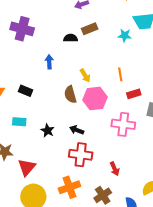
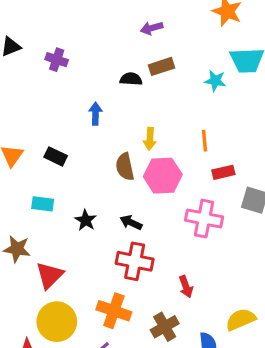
purple cross: (22, 29) -> (57, 60), size x0.6
yellow arrow: (85, 76) -> (150, 139), turned 32
orange cross: (69, 187) -> (114, 311), turned 35

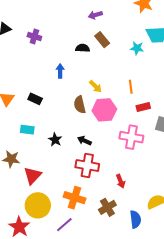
brown rectangle: (161, 66) -> (102, 40), turned 70
yellow arrow: (150, 139) -> (95, 86), turned -48

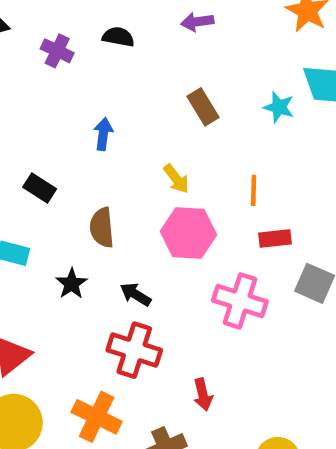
brown rectangle: (102, 40) -> (203, 107), moved
black semicircle: (83, 48) -> (118, 37), moved
brown semicircle: (80, 105) -> (102, 228), moved

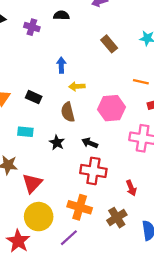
yellow arrow: (176, 179) -> (77, 86), moved, turned 133
orange line: (254, 190) -> (141, 82), turned -70

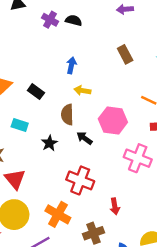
black semicircle: (61, 15) -> (74, 20), moved
black arrow: (90, 143) -> (84, 138), moved
red triangle: (32, 183) -> (15, 179), turned -35

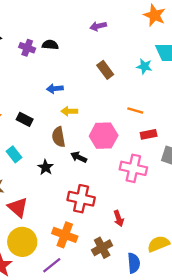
blue arrow: (71, 65) -> (55, 89), turned -98
cyan rectangle: (20, 125) -> (14, 154), turned 42

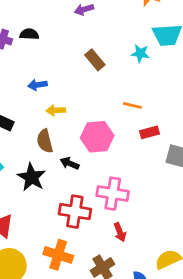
black star: (46, 167) -> (32, 177), size x1.5
pink cross: (133, 168) -> (113, 194), moved

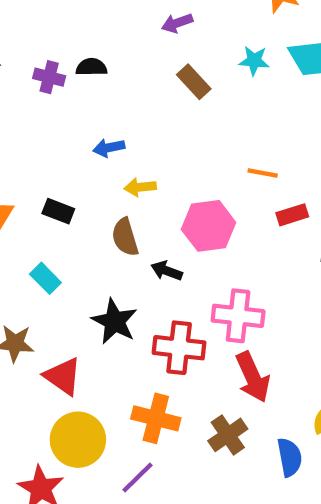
cyan star: (140, 53) -> (254, 61), moved
brown rectangle: (95, 60) -> (194, 82), moved
black star: (32, 177) -> (114, 321), moved
red arrow: (120, 232) -> (253, 377), size x1.6

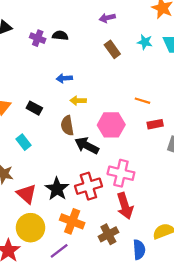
black arrow: (167, 271) -> (87, 146), size x1.5
black star: (114, 321) -> (57, 189), moved
red cross: (179, 348) -> (88, 186), turned -30

